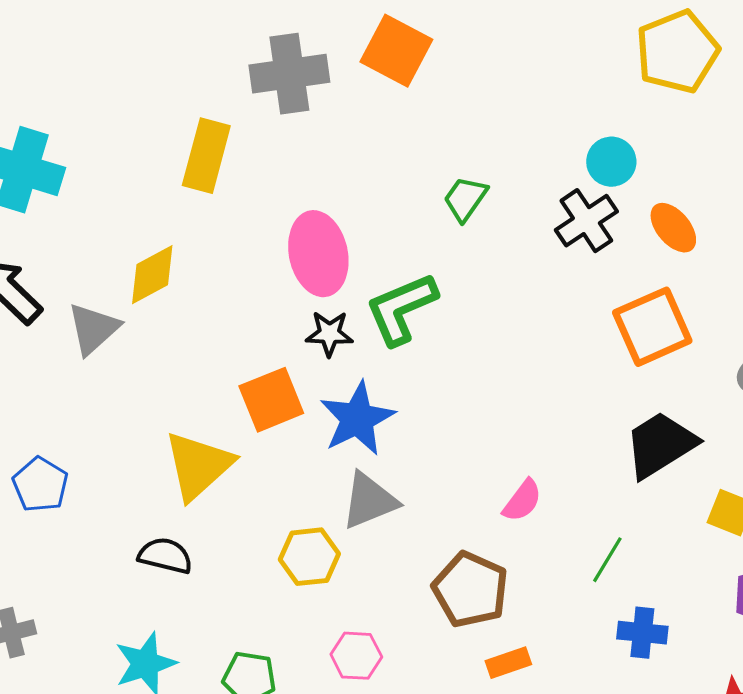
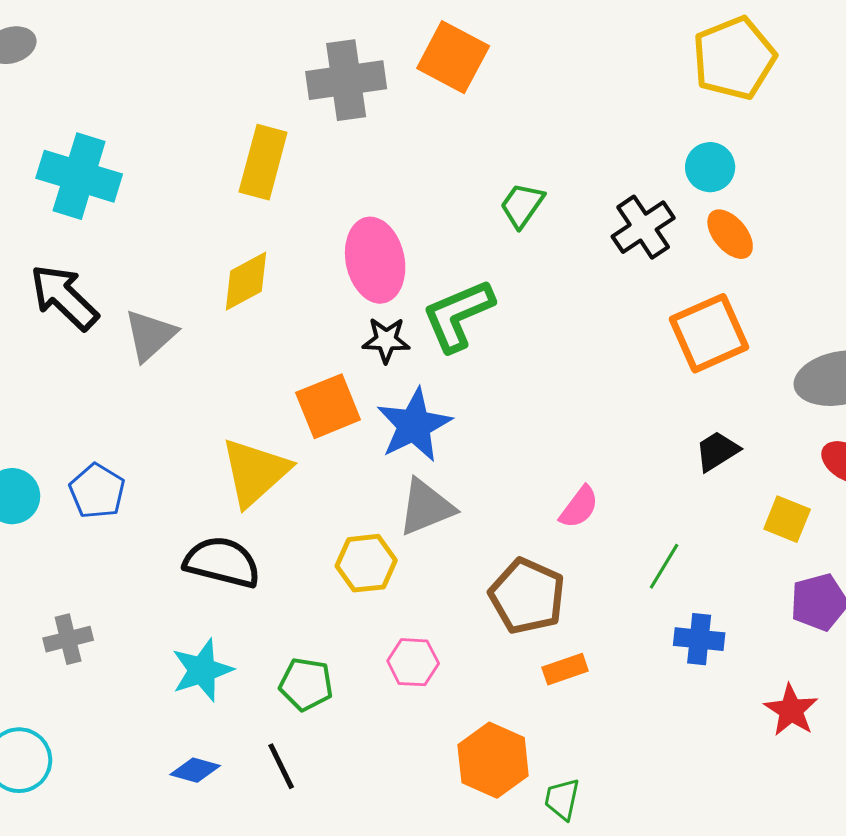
cyan circle: (611, 162) -> (710, 167), moved
yellow diamond: (152, 275) -> (246, 281), moved
black trapezoid: (660, 445) -> (717, 451), size x0.6
black semicircle: (165, 556) -> (222, 562), size x1.4

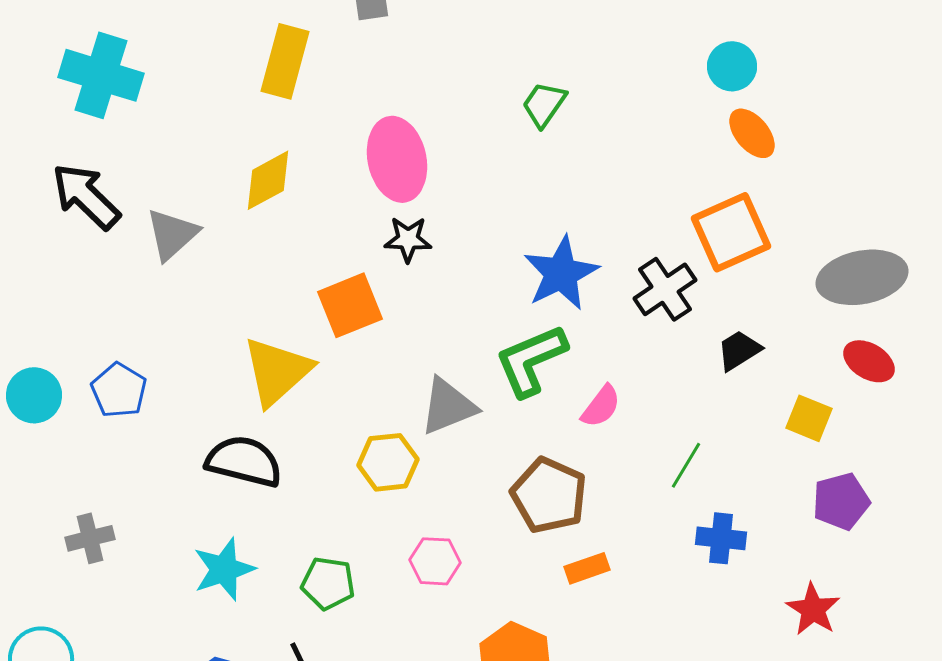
black cross: (643, 227) -> (665, 289), moved
green L-shape: (458, 315) -> (531, 360), moved
blue star: (414, 425) -> (561, 273), moved

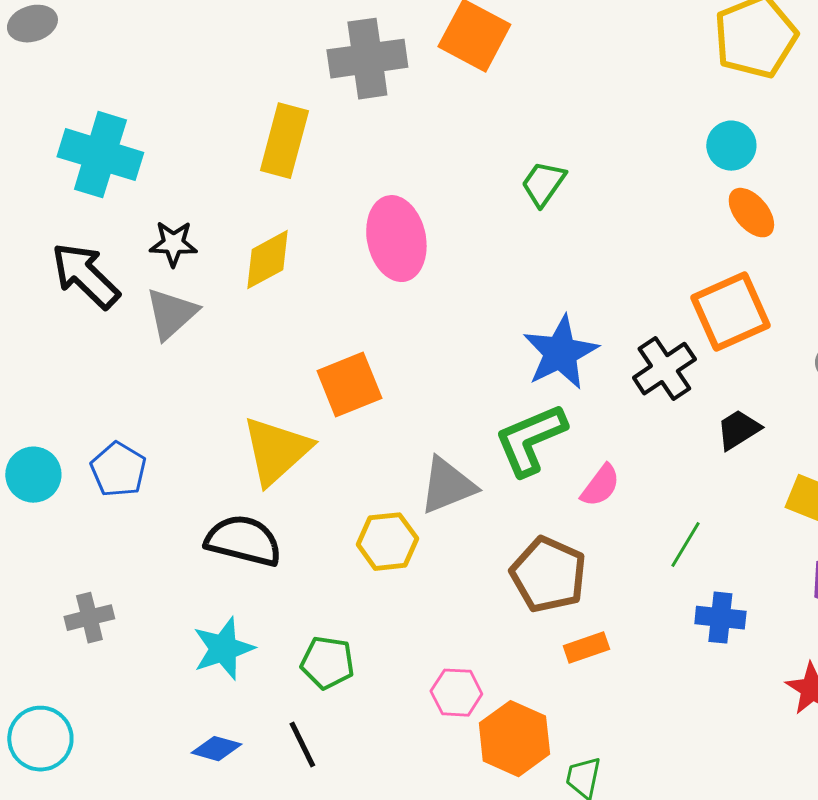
black star: (408, 239) -> (173, 244), moved
pink hexagon: (435, 561) -> (456, 693), moved

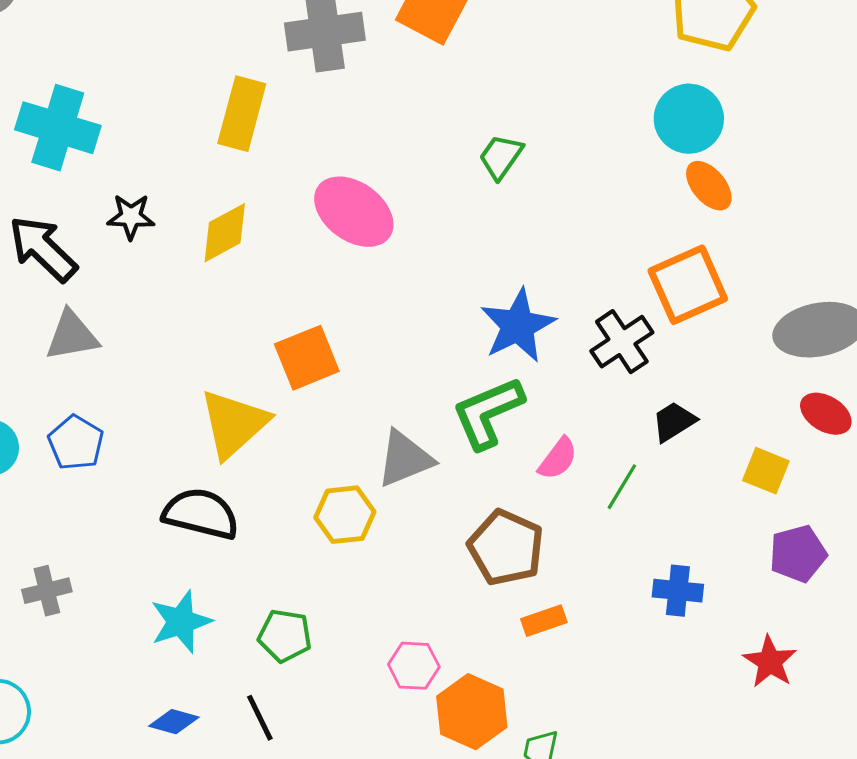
cyan circle: (731, 146) -> (689, 119), size x1.4
pink ellipse: (396, 239) -> (354, 212), turned -42
gray triangle: (171, 314) -> (72, 336), moved, turned 32
black trapezoid: (738, 430) -> (674, 422), moved
green line: (685, 545) -> (622, 487), moved

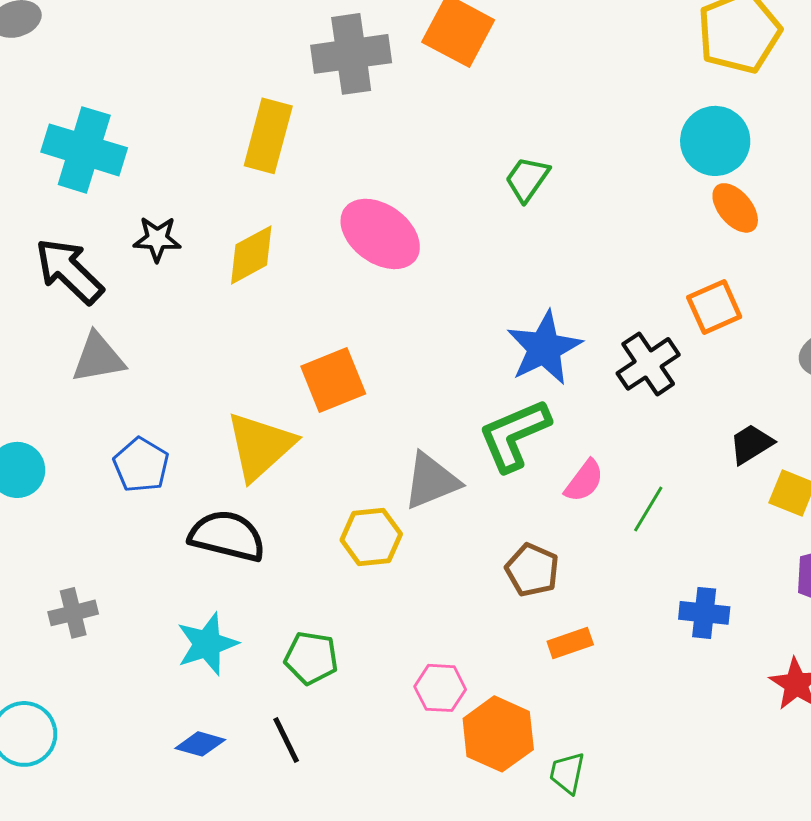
orange square: (688, 285) -> (714, 307), size x0.7
black trapezoid: (674, 422) -> (751, 444), moved
blue pentagon: (76, 443) -> (141, 465), moved
brown pentagon: (506, 548) -> (532, 570), size x0.7

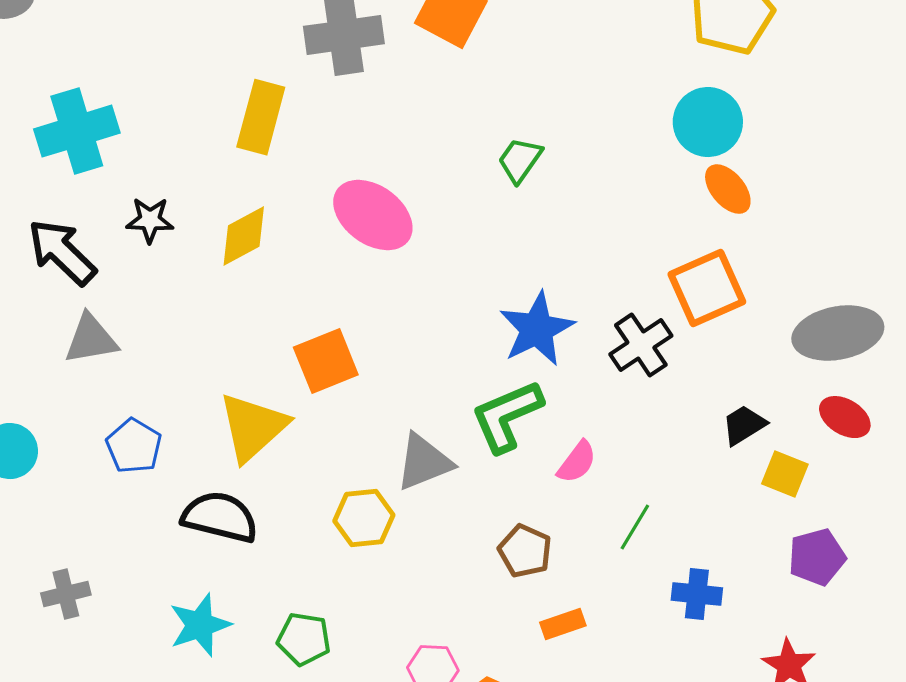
cyan cross: (84, 150) -> (77, 131), turned -34
orange square: (714, 307) -> (707, 288), size x1.4
green line: (648, 509) -> (635, 527), moved

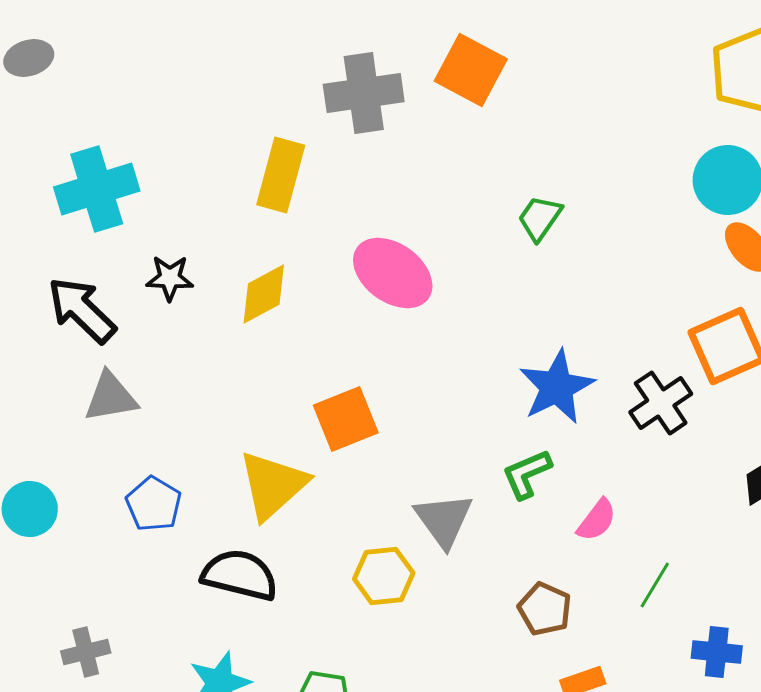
green L-shape: (507, 416) -> (527, 474), size x0.7
gray triangle: (424, 462) -> (444, 520), turned -44

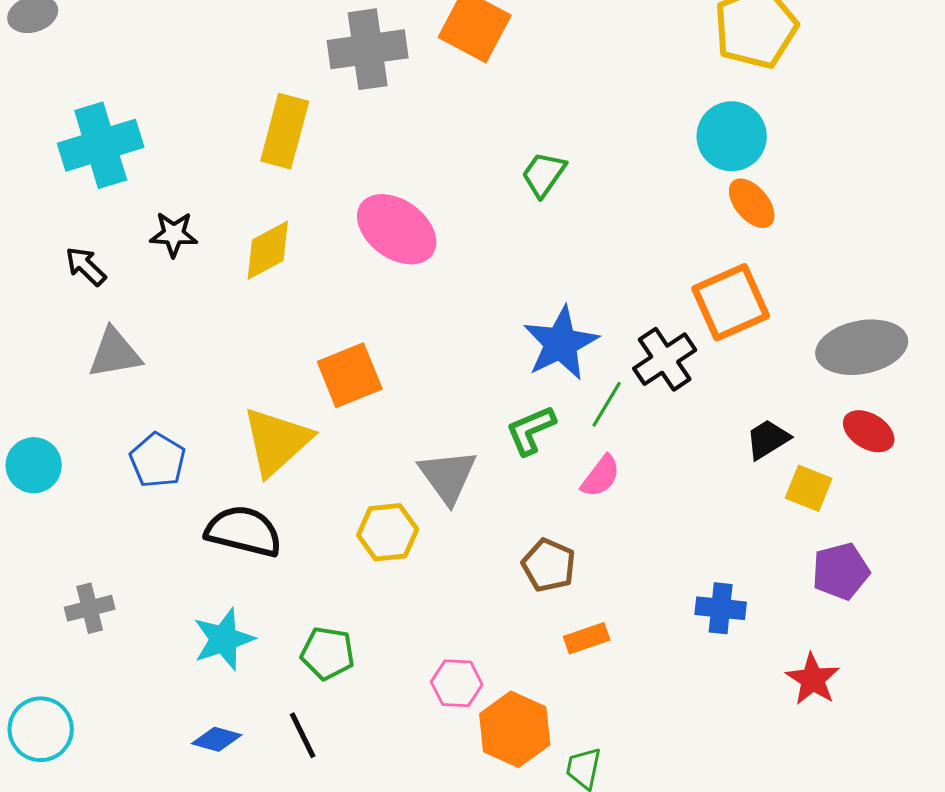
black arrow: (82, 310) -> (86, 266), size x0.6
green line: (655, 585) -> (607, 404), moved

